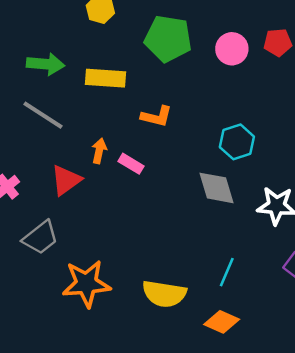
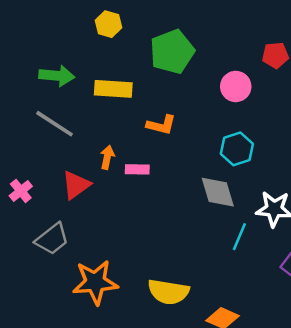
green pentagon: (168, 39) -> (172, 52), turned -30
pink circle: (232, 49) -> (236, 86), moved
pink rectangle: (131, 164) -> (137, 169), turned -30
cyan line: (227, 272) -> (239, 237), moved

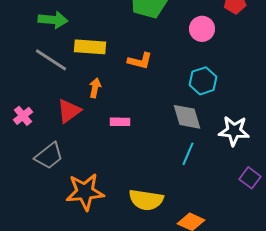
yellow rectangle: (113, 89) -> (90, 47), moved
pink rectangle: (137, 169) -> (120, 122), moved
cyan line: (239, 237) -> (188, 154), moved

